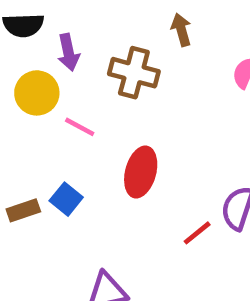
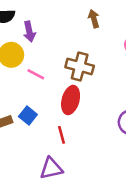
brown cross: (134, 73) -> (80, 66), moved
red line: (197, 233) -> (62, 135), moved, turned -66

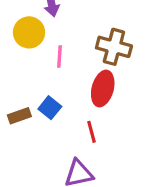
pink line: (36, 74) -> (59, 56), turned 66

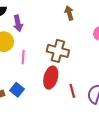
red line: (91, 132) -> (72, 91), moved

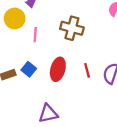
red ellipse: (51, 78) -> (58, 69), moved

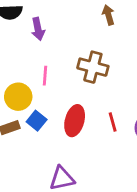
yellow circle: (15, 18) -> (18, 97), moved

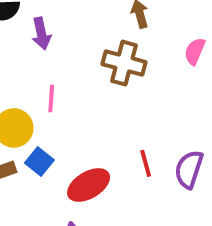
brown cross: (93, 67) -> (124, 63), moved
red ellipse: (75, 121) -> (89, 185), moved, turned 44

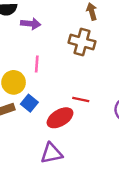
purple arrow: (41, 34) -> (31, 24), turned -72
red line: (146, 163) -> (81, 99), moved, turned -63

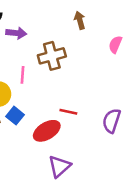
brown cross: (82, 42) -> (52, 56), moved, turned -30
purple triangle: (51, 153) -> (59, 166), moved, turned -30

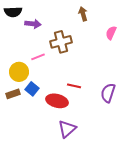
pink line: (23, 75) -> (38, 57), turned 64
red ellipse: (47, 131) -> (57, 101), turned 45

